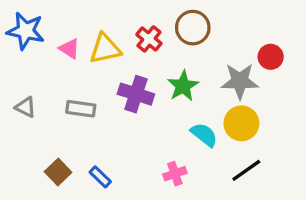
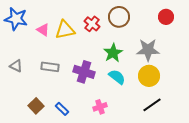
red circle: (271, 57) -> (166, 17), moved
purple cross: (136, 94) -> (84, 72), moved
cyan semicircle: (204, 135) -> (117, 77), moved
pink cross: (175, 174) -> (100, 107), moved

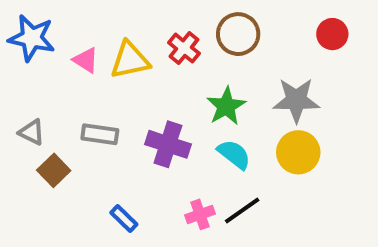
black line: (152, 105) -> (242, 210), moved
brown square: (36, 106) -> (54, 170), moved

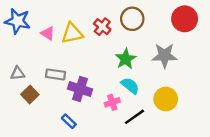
red circle: (332, 34) -> (185, 19), size x1.5
gray triangle: (32, 132) -> (18, 73), turned -32
purple cross: (168, 144) -> (80, 89), moved
yellow circle: (298, 152) -> (166, 99), moved
pink cross: (200, 214) -> (112, 102), moved

